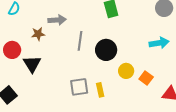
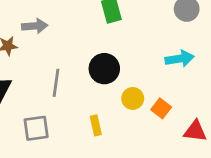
gray line: (80, 41) -> (56, 83), moved
gray square: (79, 87) -> (36, 128), moved

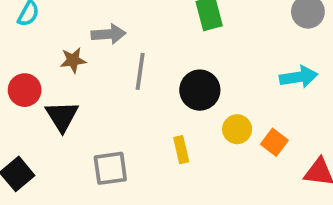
gray line: (56, 83) -> (140, 71), moved
yellow rectangle: (96, 125) -> (181, 150), moved

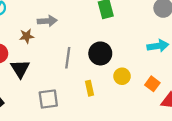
gray line: (140, 71) -> (68, 58), moved
orange square: (274, 142) -> (152, 84), moved

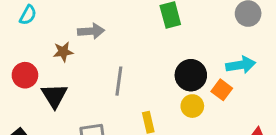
black circle: (100, 53) -> (191, 75), moved
orange square: (152, 84) -> (222, 90), moved

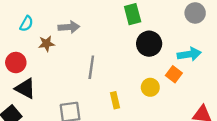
cyan semicircle: (28, 15) -> (26, 24), moved
black circle: (191, 75) -> (149, 44), moved
black triangle: (54, 96) -> (25, 88), moved, turned -30

